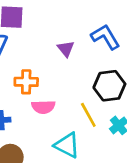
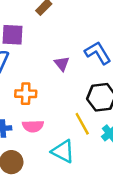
pink semicircle: (43, 107) -> (33, 126), moved

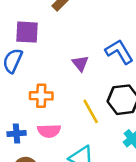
yellow line: (82, 124) -> (91, 111), moved

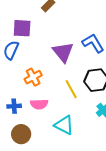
purple triangle: (80, 63) -> (63, 52), size x1.6
orange cross: (41, 96) -> (33, 77), turned -30

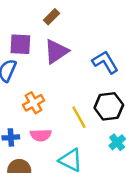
purple triangle: (63, 52) -> (56, 51), moved, turned 35

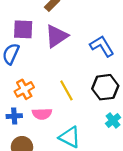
orange cross: (34, 103) -> (24, 89), moved
yellow line: (79, 117) -> (66, 90), moved

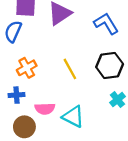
pink semicircle: (42, 114) -> (45, 109), moved

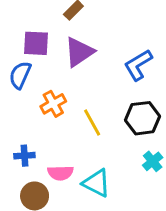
blue L-shape: (106, 24) -> (138, 65), turned -90
orange cross: (27, 68) -> (53, 104), moved

